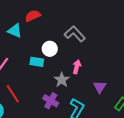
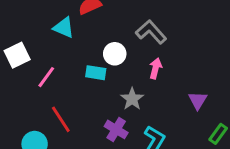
pink arrow: (77, 67) -> (155, 68), moved
purple triangle: (100, 87) -> (198, 100), moved

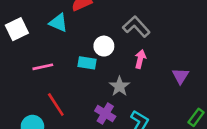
white square: (17, 55) -> (17, 29), moved
pink line: (46, 77) -> (43, 67), turned 42
purple triangle: (198, 100) -> (180, 76), moved

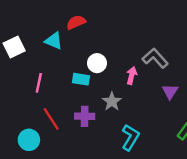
gray L-shape: (136, 27) -> (155, 58), moved
pink line: (43, 67) -> (39, 83), turned -66
purple cross: (105, 114) -> (85, 116), moved, turned -30

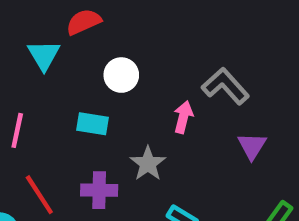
cyan triangle: (54, 41) -> (44, 55), turned 36
white circle: (97, 63) -> (121, 75), moved

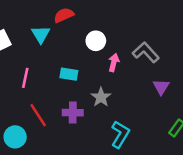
white circle: (121, 75) -> (96, 41), moved
pink arrow: (183, 117) -> (114, 63), moved

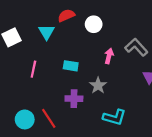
white circle: (96, 41) -> (94, 24), moved
red line: (38, 115) -> (49, 118), moved
cyan L-shape: (120, 134) -> (114, 117), turned 75

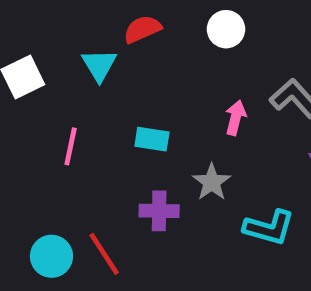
white circle: (94, 24) -> (226, 29), moved
cyan L-shape: (114, 117) -> (269, 228), moved

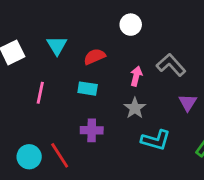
red semicircle: (142, 29) -> (94, 57), moved
gray star: (212, 182) -> (135, 108), moved

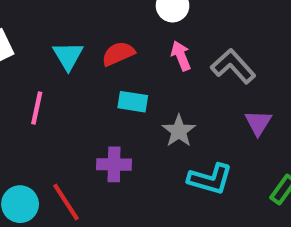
cyan triangle: (57, 45) -> (68, 56), moved
pink arrow: (136, 76) -> (181, 56), moved, turned -36
cyan rectangle: (88, 89) -> (133, 102), moved

